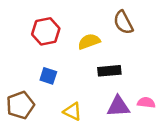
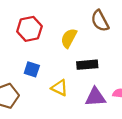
yellow semicircle: (89, 42) -> (69, 38), turned -42
yellow triangle: (72, 111) -> (60, 88), moved

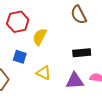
yellow semicircle: (69, 38) -> (40, 37), moved
black rectangle: (87, 65) -> (82, 53), moved

